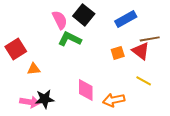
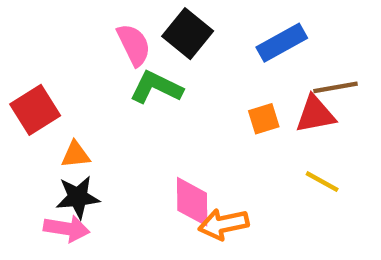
red triangle: (141, 51) -> (315, 114), turned -48
black star: (45, 99) -> (78, 197), moved
orange arrow: (114, 100) -> (223, 224), moved

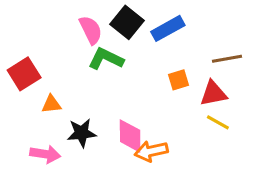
blue rectangle: (282, 43) -> (168, 28), moved
red triangle: (315, 114) -> (213, 94), moved
black star: (78, 197) -> (82, 133), moved

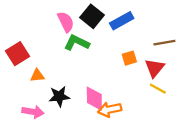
red triangle: (213, 94) -> (155, 68), turned -40

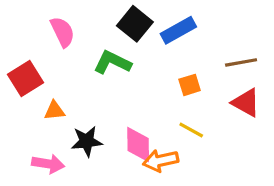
pink semicircle: (66, 22) -> (63, 32), moved
red triangle: (155, 68) -> (246, 103), moved, turned -40
yellow line: (158, 89) -> (191, 130), moved

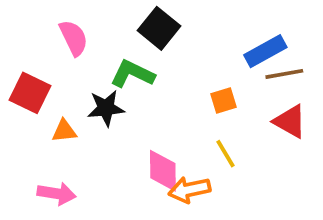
blue rectangle: (178, 30) -> (265, 51), moved
red square: (25, 79) -> (30, 93), turned -32
yellow line: (191, 130) -> (225, 154), turned 30
black star: (87, 141) -> (106, 108), moved

